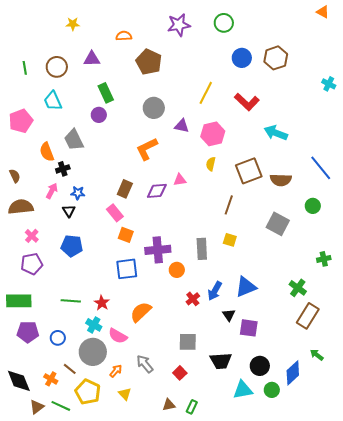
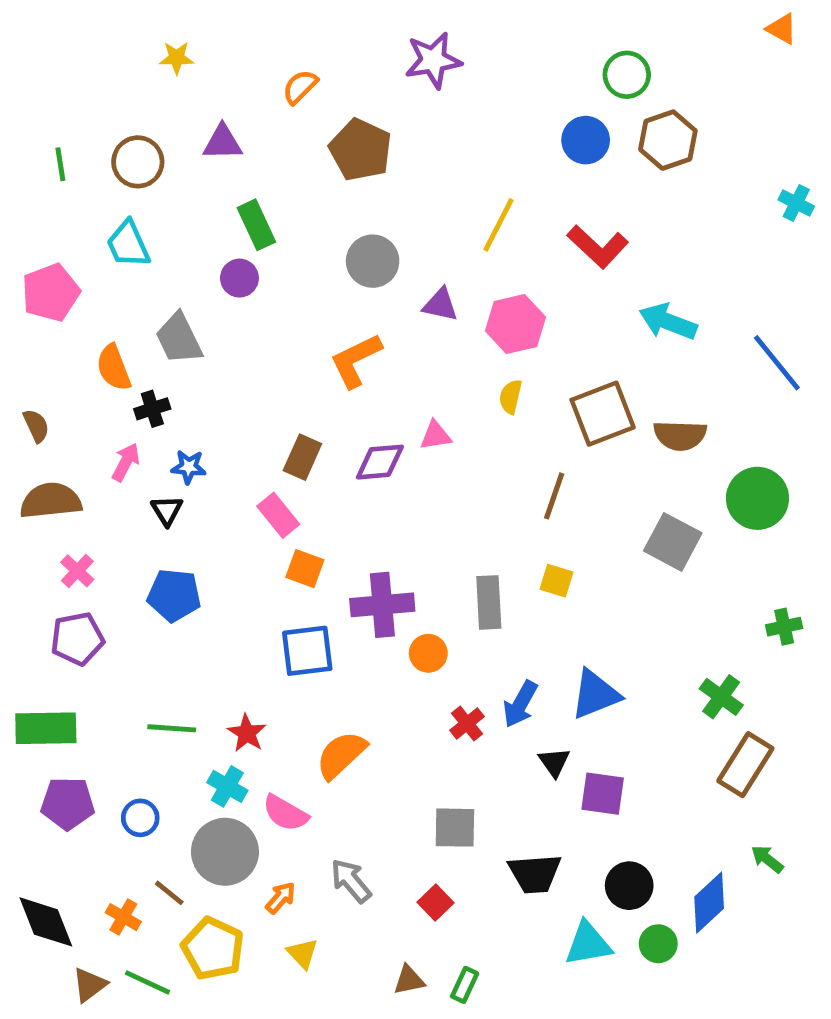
green circle: (224, 23) -> (627, 75), moved
orange semicircle: (124, 36) -> (300, 87), turned -42
blue line: (321, 168) -> (777, 363), moved
green circle: (313, 206) -> (757, 498), size x1.6

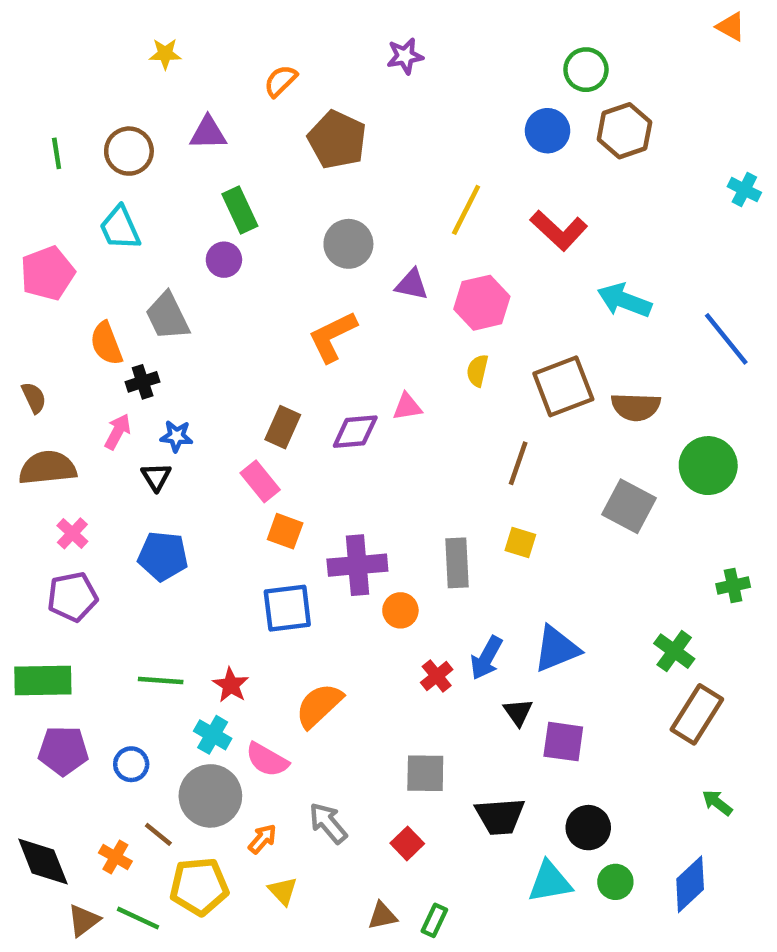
purple star: (433, 60) -> (405, 56), size x0.7
blue diamond: (709, 903) -> (690, 884), moved
yellow pentagon: (213, 949) -> (199, 886), turned -30

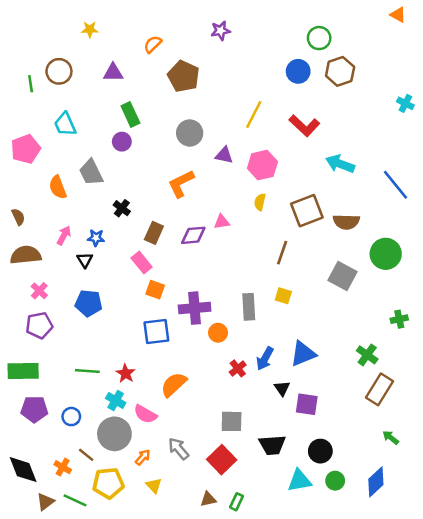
brown circle: (129, 151) -> (59, 71), moved
black cross: (143, 382) -> (122, 208), moved, turned -35
red square: (407, 843) -> (222, 460), size x1.6

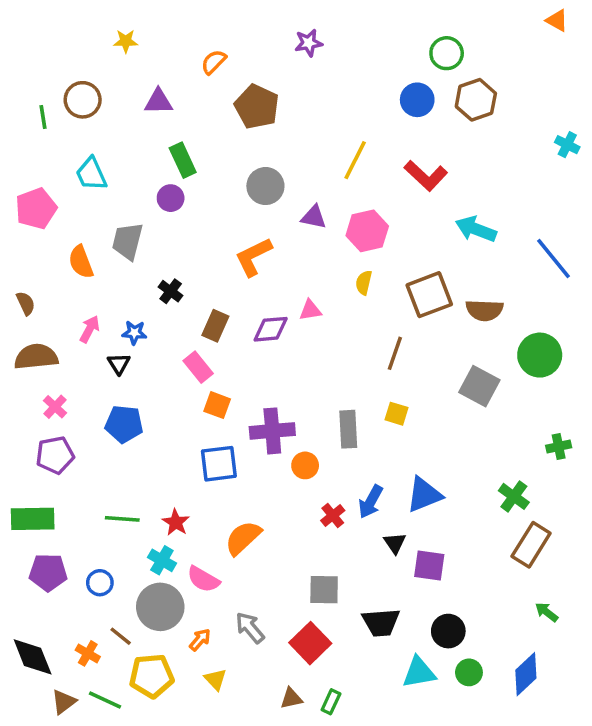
gray trapezoid: (91, 172) -> (127, 241), turned 40

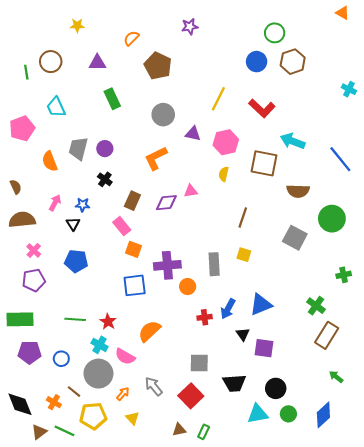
purple circle: (171, 198) -> (105, 149), moved
brown square: (429, 295) -> (264, 163), moved, turned 32
red cross: (333, 515) -> (205, 317), turned 32

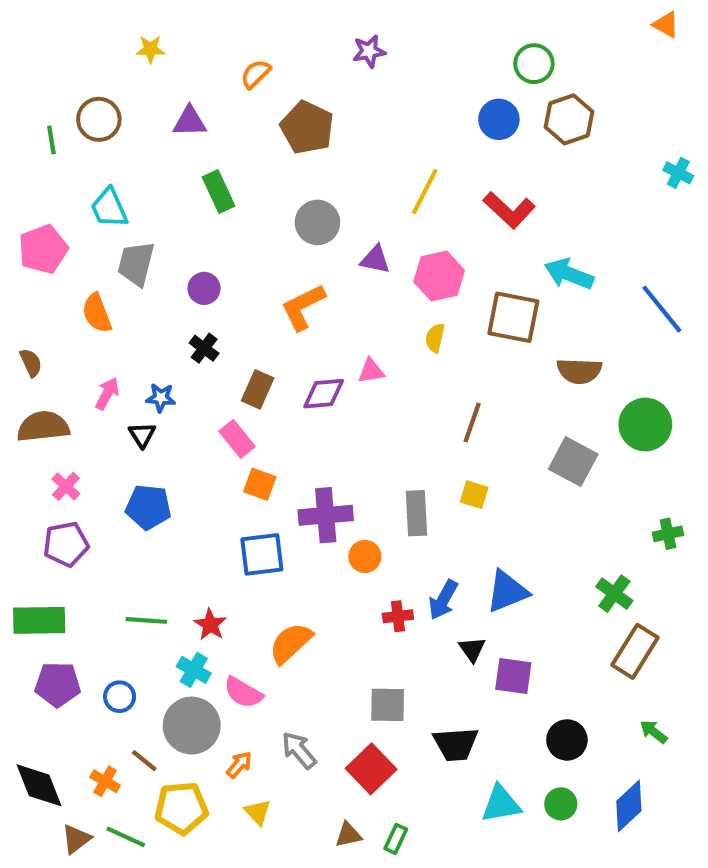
gray trapezoid: (78, 149) -> (136, 264), moved
black circle: (276, 388) -> (567, 740), moved

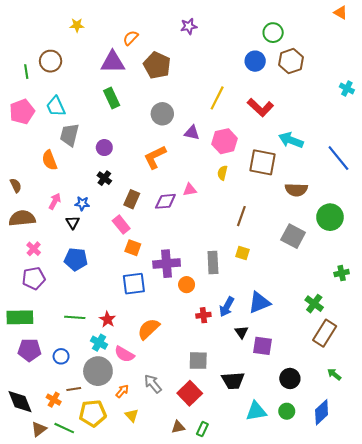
purple triangle: (190, 121) -> (113, 62), moved, size x1.4
pink pentagon: (43, 249) -> (22, 112), moved
brown line: (144, 761) -> (74, 389), turned -48

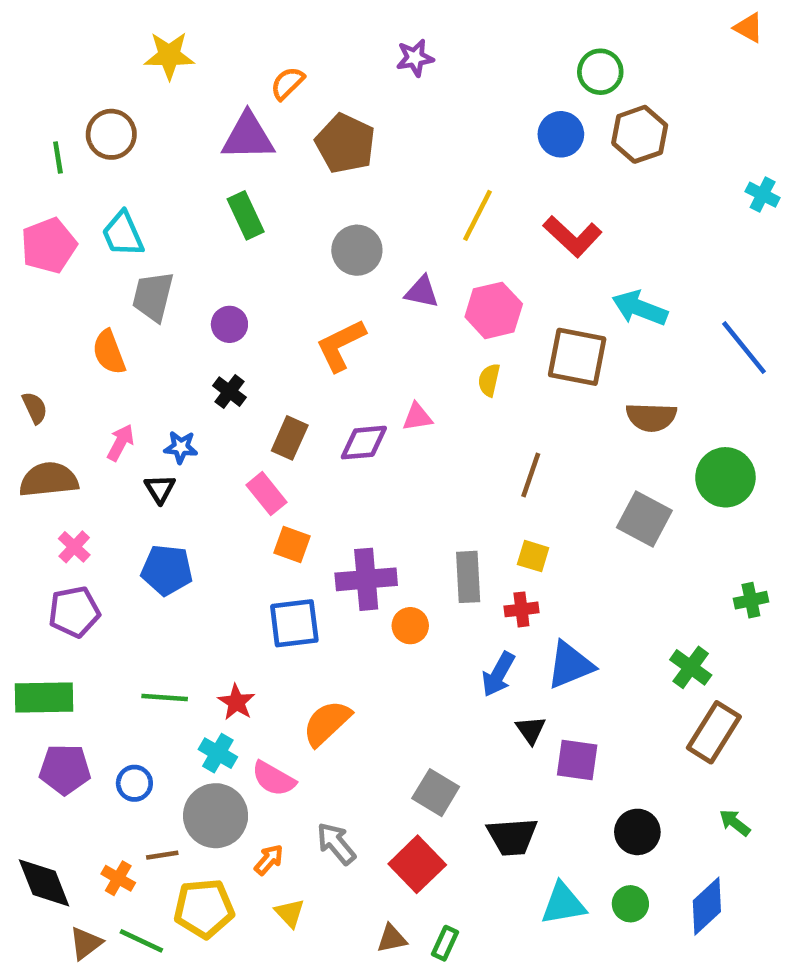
yellow star: (77, 25) -> (169, 55), size x1.5
red cross: (203, 315) -> (521, 609), moved
gray square: (198, 361) -> (436, 793), turned 30

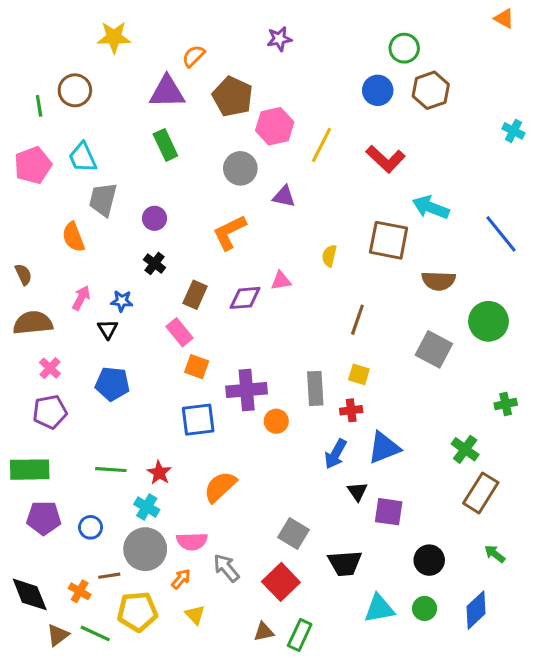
pink hexagon: (494, 310) -> (275, 126), moved
pink semicircle: (273, 779) -> (192, 541), moved, turned -32
green rectangle: (445, 943) -> (300, 635), size x1.4

